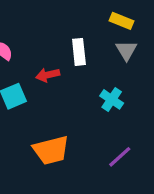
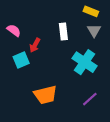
red arrow: (48, 75) -> (35, 45), moved, turned -48
cyan cross: (112, 99) -> (85, 62), size x1.6

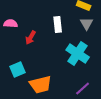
pink semicircle: (14, 30) -> (11, 24), turned -32
cyan square: (21, 60) -> (18, 70), moved

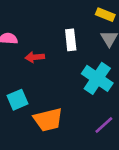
red arrow: (31, 38) -> (35, 57), turned 56

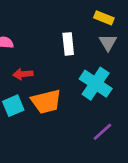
red arrow: (35, 57) -> (23, 74), moved
orange trapezoid: (48, 120) -> (46, 102), moved

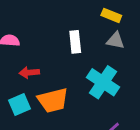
gray triangle: (108, 43) -> (116, 41), turned -48

